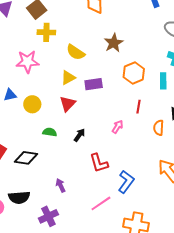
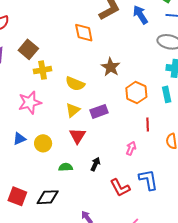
blue L-shape: (126, 182) -> (148, 180), moved, turned -35

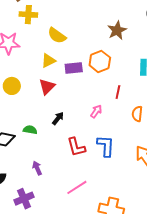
brown star: (111, 67) -> (117, 30), moved
orange hexagon: (136, 93) -> (100, 61), moved
green semicircle: (66, 167) -> (30, 130), moved

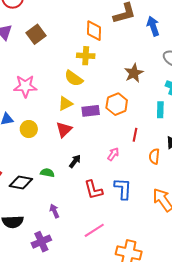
yellow cross: (28, 15) -> (86, 56), moved

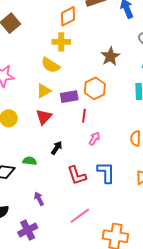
orange diamond: (94, 31) -> (68, 16), turned 65
red line: (135, 135) -> (84, 116), moved

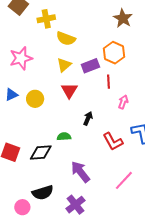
yellow cross: (61, 42) -> (46, 19), moved
purple arrow: (39, 199) -> (80, 172), size x1.6

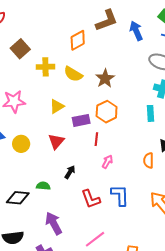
brown star: (123, 18) -> (105, 78), moved
yellow semicircle: (66, 39) -> (73, 74), moved
yellow triangle: (64, 65) -> (57, 106), moved

